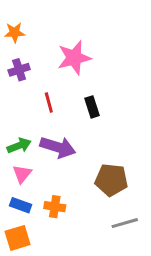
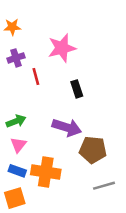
red line: (49, 102) -> (36, 77), moved
purple arrow: (58, 147) -> (67, 127), moved
orange cross: (55, 207) -> (46, 172), size x1.6

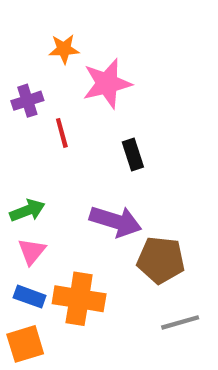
orange star: (12, 27) -> (64, 49), moved

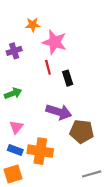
pink star: (107, 83) -> (54, 42), turned 30
red line: (62, 133) -> (48, 67), moved
green arrow: (27, 210) -> (13, 93), moved
gray line: (180, 322) -> (92, 174), moved

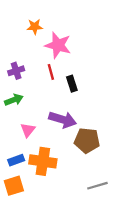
purple cross: (14, 51) -> (16, 71), moved
pink triangle: (16, 127) -> (28, 130), moved
blue rectangle: (15, 150) -> (16, 160), turned -40

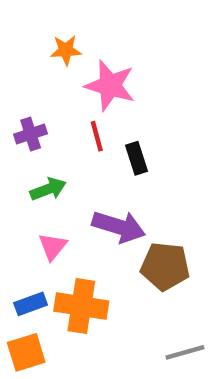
green arrow: (14, 100) -> (48, 189), moved

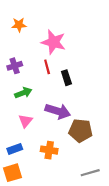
orange star: (66, 50) -> (19, 25), moved
orange cross: (81, 306) -> (49, 150), moved, size x0.7

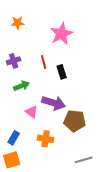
pink star: (54, 42) -> (62, 34), moved, turned 30
pink triangle: (25, 121) -> (32, 112), moved, turned -32
blue rectangle: (15, 149) -> (14, 138), turned -40

